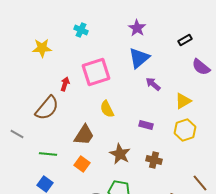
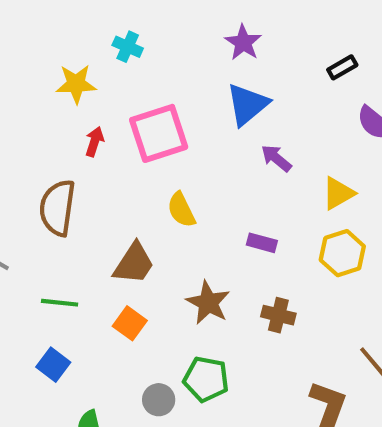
yellow star: (42, 48) -> (76, 84), moved
red arrow: (65, 84) -> (95, 142), moved
brown semicircle: (47, 108) -> (57, 208), turned 148

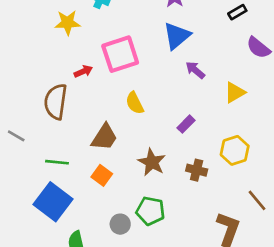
red arrow: (95, 142) -> (83, 71), moved, turned 48
purple rectangle: (262, 243) -> (186, 124), turned -60
yellow hexagon: (342, 253) -> (235, 150), moved
blue square: (53, 365) -> (53, 202), size x1.8

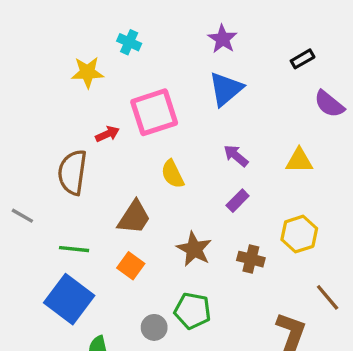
purple arrow: (195, 70) -> (236, 156), moved
yellow triangle: (235, 92) -> (299, 161), turned 30

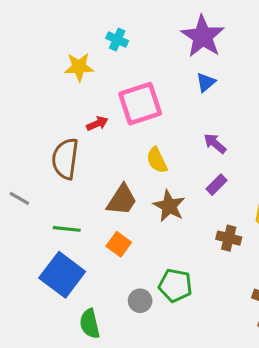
purple star: (223, 39) -> (203, 36), size x1.6
blue triangle: (226, 89) -> (206, 82), size x0.6
brown star: (194, 249) -> (169, 206), moved

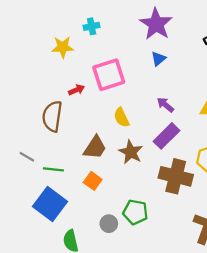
cyan cross: (117, 40) -> (92, 26), turned -35
purple rectangle: (216, 185) -> (167, 136), size x1.6
gray line: (19, 198) -> (27, 157), moved
brown cross: (229, 238) -> (176, 176), size x1.8

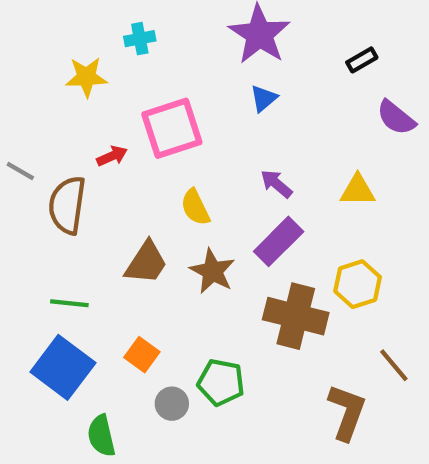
gray line: (27, 157) -> (20, 171), moved
orange square: (93, 181) -> (142, 355), moved

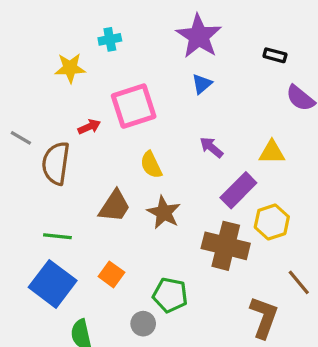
black rectangle: (362, 60) -> (275, 55), turned 45
purple rectangle: (279, 241) -> (238, 190), moved
gray circle: (172, 404) -> (143, 324), moved

